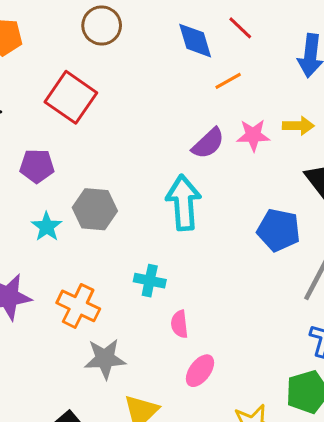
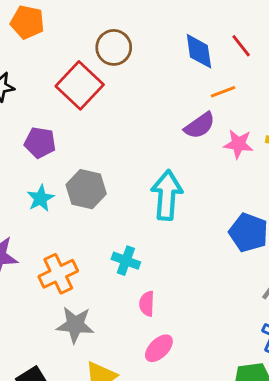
brown circle: (102, 26) -> (114, 47), moved
purple semicircle: (208, 143) -> (200, 126), moved
orange cross: (78, 306) -> (58, 274), turned 30

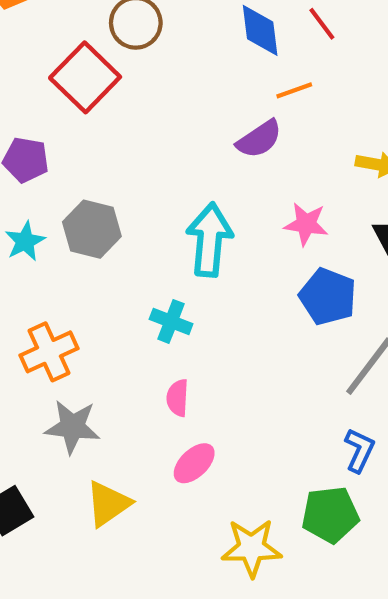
pink star: (238, 144) -> (306, 224), moved
cyan cross: (126, 261) -> (171, 321), moved

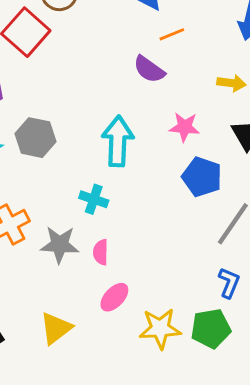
purple semicircle: (259, 139) -> (149, 69), turned 72
gray star: (72, 427) -> (60, 245), moved
yellow star: (252, 548) -> (160, 328), moved

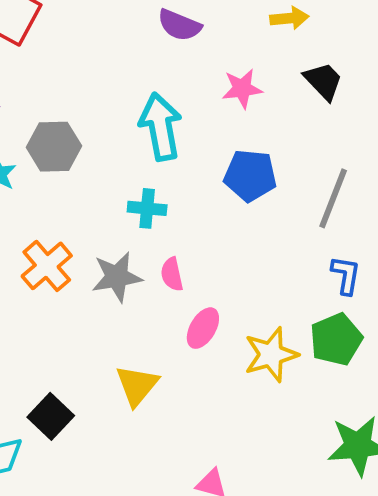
blue pentagon: (202, 177) -> (250, 175), moved

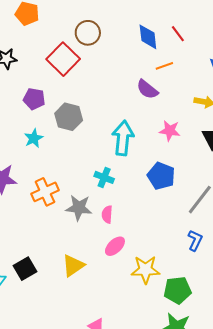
gray hexagon: (54, 147) -> (69, 117), moved
green pentagon: (336, 339) -> (178, 290), moved

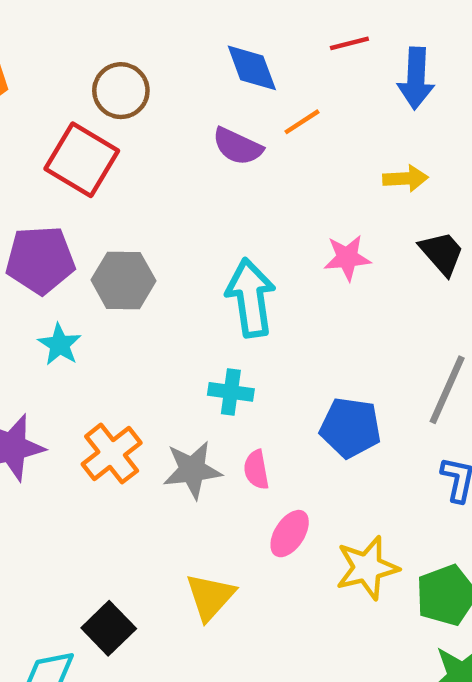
red line: (178, 34) -> (349, 43), moved, turned -54
purple semicircle: (147, 89) -> (238, 146), moved
purple pentagon: (34, 99) -> (40, 260), size x1.4
blue pentagon: (161, 176) -> (350, 428), moved

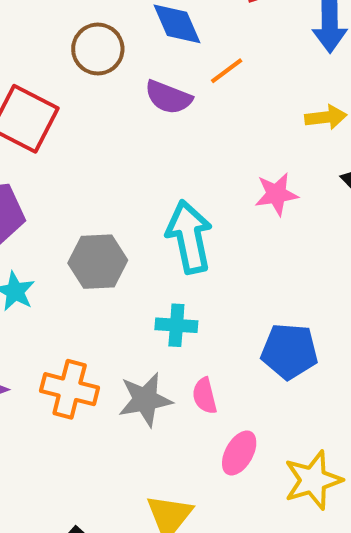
brown circle: (121, 91) -> (98, 49), moved
gray hexagon: (123, 280) -> (98, 262), moved
orange cross: (112, 454) -> (70, 389), turned -34

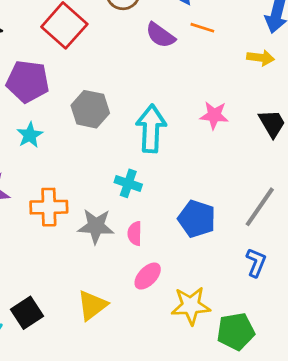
orange line: (227, 71) -> (202, 28), turned 40
yellow arrow: (326, 117) -> (261, 58), moved
gray hexagon: (98, 262) -> (90, 109), moved
orange cross: (70, 389) -> (49, 207), turned -30

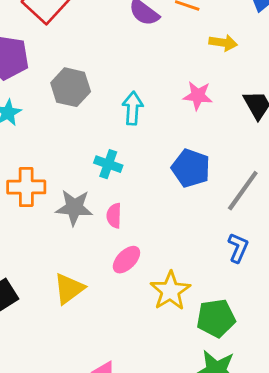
yellow arrow: (261, 58) -> (223, 43), moved
cyan arrow: (151, 129) -> (133, 108), size x0.7
blue pentagon: (197, 219) -> (191, 168), moved
yellow star: (191, 306) -> (170, 291), turned -30

